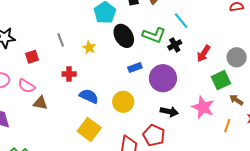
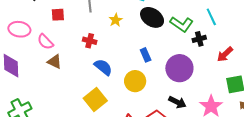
black ellipse: (124, 36) -> (152, 17), turned -40
blue rectangle: (135, 68) -> (146, 55), moved, turned 72

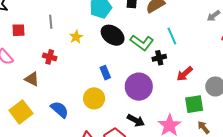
brown triangle: (55, 62) -> (32, 79), moved
blue semicircle: (103, 67) -> (60, 109), moved
yellow square: (95, 100) -> (21, 112), moved

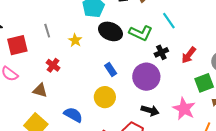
red square: (19, 30) -> (17, 45), size x1.5
red cross: (50, 57) -> (53, 65), turned 32
black cross: (159, 58) -> (161, 52), moved

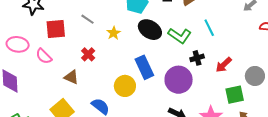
gray line: (47, 31) -> (87, 19), turned -48
blue rectangle: (111, 70) -> (144, 67), size x1.6
yellow circle: (105, 97) -> (125, 86), moved

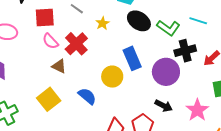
cyan line: (209, 28) -> (198, 21), turned -48
red cross: (88, 54) -> (76, 44), size x1.6
pink semicircle: (44, 56) -> (50, 41), moved
black cross: (197, 58) -> (185, 51), size x1.5

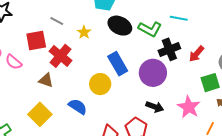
red square: (45, 18) -> (36, 40), moved
pink semicircle: (50, 41) -> (14, 62), moved

